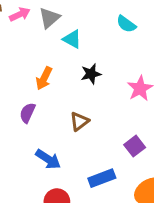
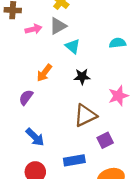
pink arrow: (20, 14) -> (34, 29), moved
cyan semicircle: (126, 24) -> (117, 43), turned 126
brown triangle: (79, 121) -> (85, 115), moved, size x1.5

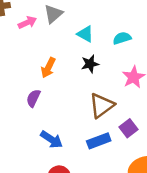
cyan semicircle: (117, 43) -> (122, 38), moved
cyan triangle: (73, 46) -> (85, 34), moved
blue rectangle: (74, 160) -> (99, 141), moved

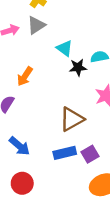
black star: (90, 64) -> (78, 67), moved
purple square: (128, 128) -> (90, 154), moved

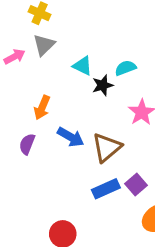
blue arrow: (19, 146) -> (71, 137), moved

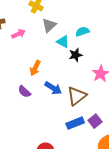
gray triangle: (44, 45) -> (49, 25), moved
cyan semicircle: (125, 68) -> (82, 32), moved
purple semicircle: (27, 144) -> (24, 92), turned -72

